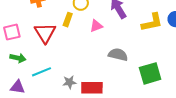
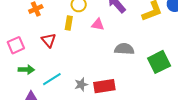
pink triangle: (96, 26) -> (98, 24), turned 40
red triangle: (45, 33) -> (49, 40), size x0.7

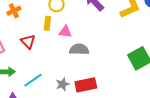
pink triangle: (98, 24) -> (65, 32), moved
gray semicircle: (124, 49) -> (79, 49), moved

